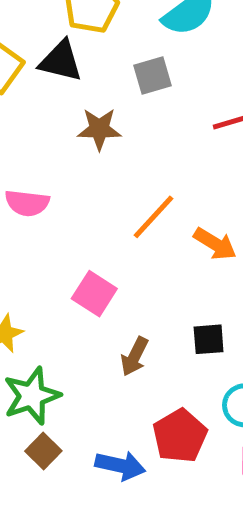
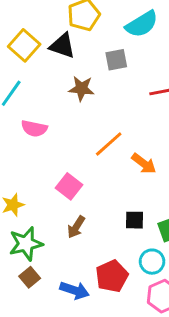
brown arrow: (134, 356) -> (76, 227), moved

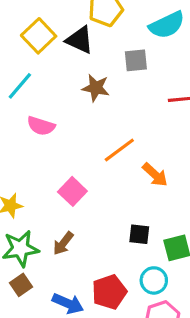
brown arrow: (76, 227) -> (63, 243), moved

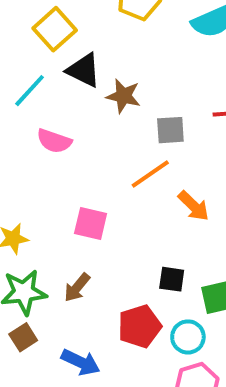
black triangle: (80, 40) -> (84, 70), moved
gray square: (136, 60) -> (170, 130), moved
pink square: (72, 191) -> (91, 224), turned -32
red pentagon: (109, 292) -> (140, 326), moved

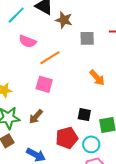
orange line: (150, 174) -> (50, 58), moved

